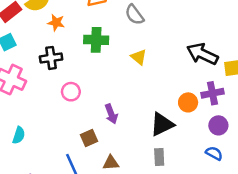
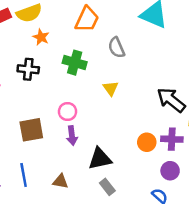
pink circle: (71, 92) -> (68, 112), moved
black triangle: (162, 124) -> (100, 159), moved
brown square: (89, 138) -> (31, 130), moved, size x1.5
gray rectangle: (159, 157) -> (107, 187), turned -49

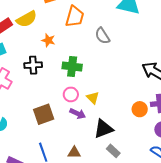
orange star: (41, 37) -> (48, 40), moved
green cross: (75, 63) -> (72, 67), moved
yellow triangle: (111, 88) -> (93, 98), moved
purple arrow: (72, 136) -> (78, 114), turned -49

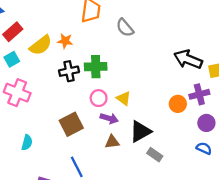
yellow semicircle: (27, 19) -> (41, 45), moved
black cross: (33, 65) -> (69, 71), moved
brown triangle: (74, 153) -> (112, 142), moved

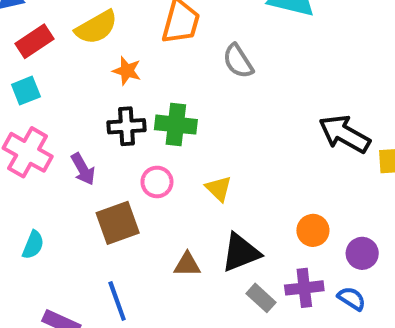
yellow semicircle: (41, 45) -> (96, 27), moved
purple cross: (199, 94) -> (304, 288), moved
pink circle: (99, 98) -> (157, 182), moved
orange circle: (178, 104) -> (313, 230), moved
purple arrow: (109, 118) -> (83, 169), moved, turned 36

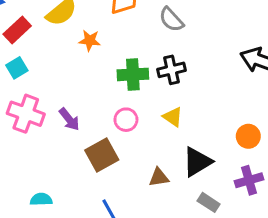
black cross: (126, 126) -> (172, 70), moved
cyan semicircle: (33, 245) -> (41, 199), moved, turned -105
gray rectangle: (261, 298) -> (209, 202), moved

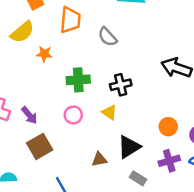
black cross: (172, 70) -> (121, 85), moved
brown square: (102, 155) -> (40, 146), moved

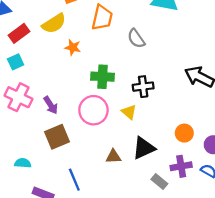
pink circle: (73, 115) -> (93, 110), size x1.6
gray rectangle: (138, 178) -> (159, 181), moved

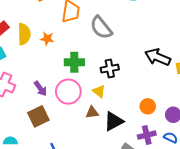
yellow semicircle: (54, 23) -> (24, 34), moved, turned -55
gray semicircle: (136, 38) -> (101, 28), size x1.4
purple arrow: (51, 105) -> (40, 89), moved
brown triangle: (113, 156) -> (92, 112), moved

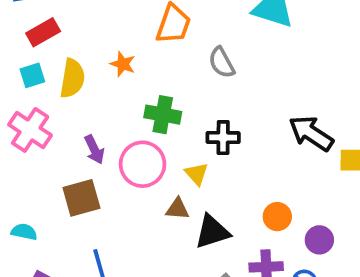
gray semicircle: (101, 28) -> (222, 62), size x0.7
yellow semicircle: (24, 34) -> (72, 78), moved

